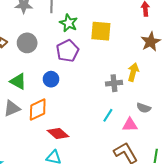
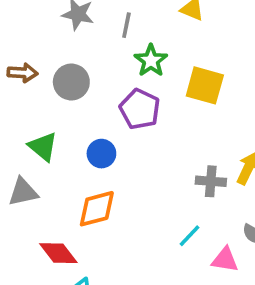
purple pentagon: (68, 51) -> (140, 109), turned -30
orange diamond: (38, 110) -> (97, 209), moved
red diamond: (58, 134) -> (58, 253), moved

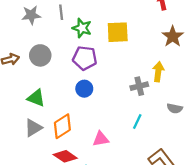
blue circle: (101, 154) -> (84, 89), moved
orange diamond: (97, 209) -> (62, 126), moved
pink triangle: (225, 260) -> (101, 139), moved

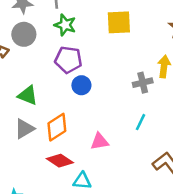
green star: (82, 28) -> (65, 25), moved
gray circle: (40, 55) -> (24, 34), moved
purple pentagon: (85, 58) -> (68, 60), moved

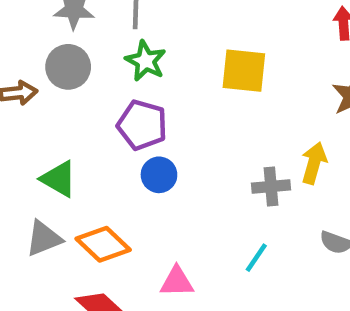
orange diamond: (57, 127) -> (103, 244), turned 68

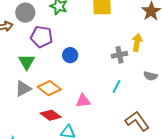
purple pentagon: (142, 125) -> (42, 37), moved
green triangle: (59, 179) -> (27, 62), turned 36

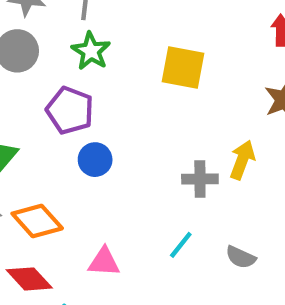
purple pentagon: (42, 37) -> (70, 110), moved
gray semicircle: (150, 76) -> (241, 257), moved

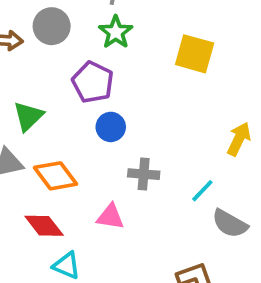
gray cross: (200, 179) -> (144, 174), moved
cyan line: (181, 245) -> (202, 191), moved
gray semicircle: (241, 257) -> (230, 224), size x1.4

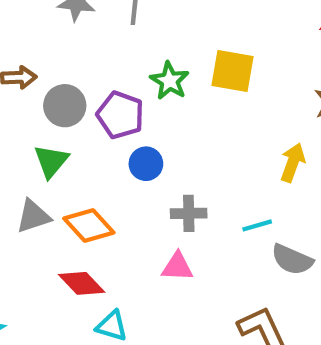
gray circle: (52, 26) -> (65, 106), moved
green star: (116, 32) -> (170, 81), moved
cyan line: (202, 191) -> (257, 225), turned 36
pink triangle: (110, 217) -> (177, 267), moved

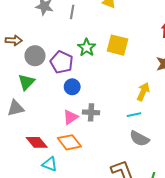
cyan line: (257, 225) -> (134, 115), moved
orange diamond: (89, 226) -> (69, 142), moved
pink triangle: (177, 267) -> (70, 117), moved, turned -42

